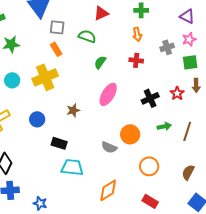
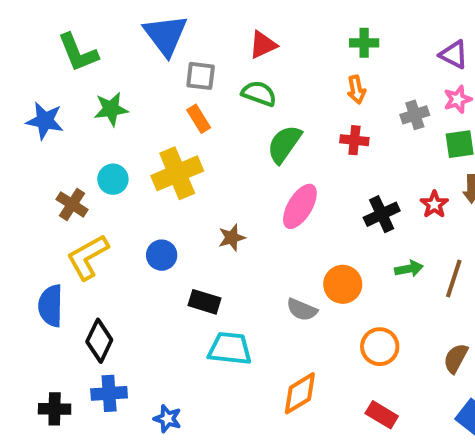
red triangle: (101, 13) -> (263, 45), moved
green semicircle: (100, 62) -> (284, 144), size x1.5

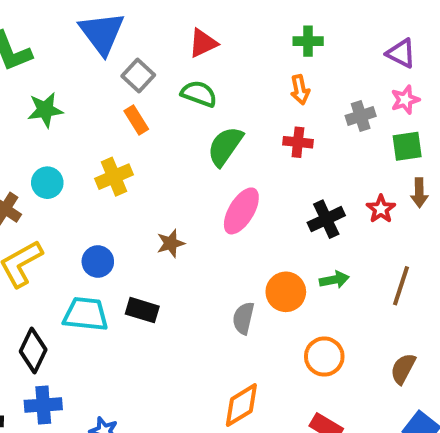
gray square: (201, 76) -> (138, 76), turned 36
yellow cross: (177, 173) -> (114, 177), size x0.7
green arrow: (409, 269) -> (334, 280), moved
gray semicircle: (302, 310) -> (243, 318), turned 80
cyan trapezoid: (230, 349) -> (86, 314), moved

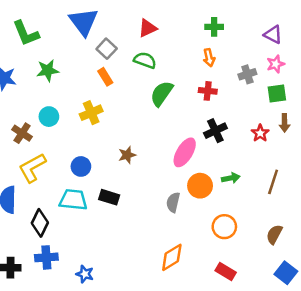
pink ellipse: (241, 211) -> (185, 152), moved
black cross: (326, 219) -> (215, 131), moved

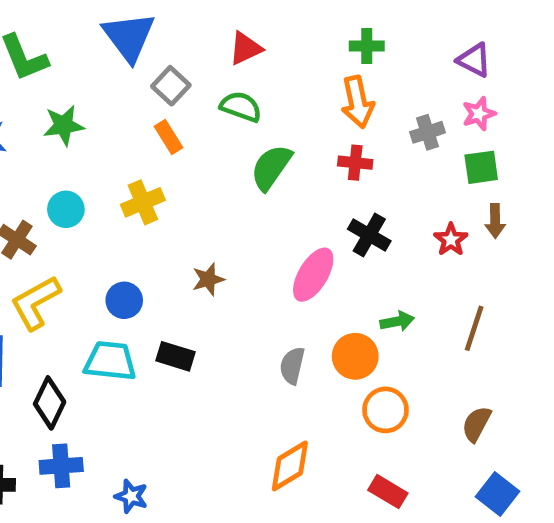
orange arrow: (209, 58) -> (358, 102), size x1.5
black cross: (215, 131) -> (369, 235), turned -35
orange circle: (200, 186) -> (355, 356), moved

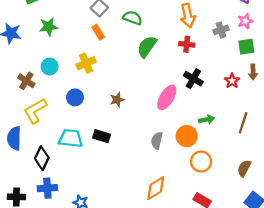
blue circle: (124, 300) -> (75, 97), moved

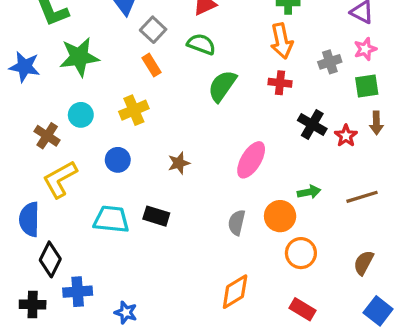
green star: (48, 27) -> (79, 57), size x1.4
black cross: (193, 79) -> (312, 125), moved
brown line: (243, 123) -> (362, 197), turned 55
black diamond: (42, 158) -> (50, 259), moved

